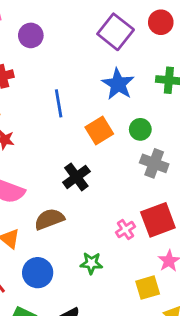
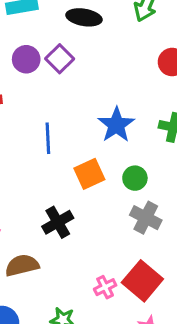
purple square: (116, 32) -> (60, 59), moved, size x0.7
red square: (158, 220) -> (142, 281), turned -36

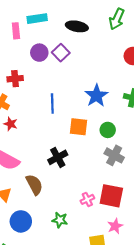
orange square: (89, 174) -> (79, 127), turned 30
brown semicircle: (22, 265) -> (34, 185), turned 75
red square: (142, 281) -> (111, 196), turned -30

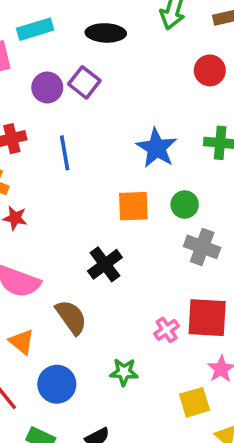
blue line: (52, 103) -> (65, 153), moved

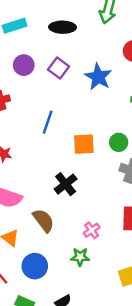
purple square: (84, 82) -> (59, 68), moved
blue star: (157, 148) -> (98, 77), moved
blue line: (65, 153) -> (48, 122), moved, turned 30
pink cross: (167, 330) -> (92, 230), moved

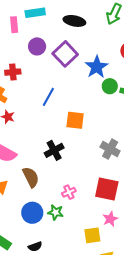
purple square: (59, 68) -> (65, 54), size x1.4
green circle: (119, 142) -> (110, 86), moved
blue circle: (35, 266) -> (32, 213), moved

